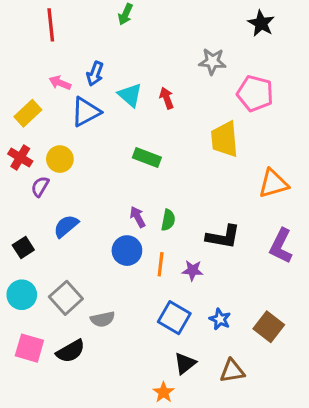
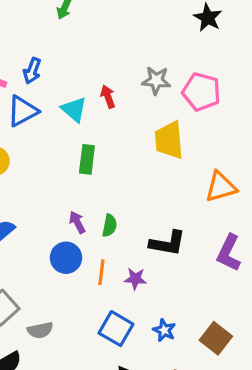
gray star: (212, 61) -> (156, 80), moved
cyan triangle: (130, 95) -> (74, 109), moved
green rectangle: (147, 158) -> (87, 159), turned 76

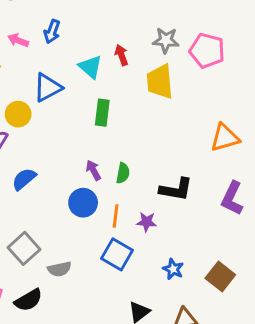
blue triangle: (22, 111) -> (48, 88), moved
yellow trapezoid: (169, 140) -> (160, 82), moved
blue square: (116, 329) -> (117, 254), moved

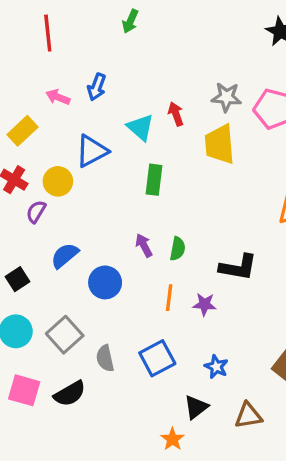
blue circle: (83, 203) -> (105, 282), moved
blue square: (117, 254) -> (157, 358), moved, turned 32
gray semicircle: (59, 269) -> (105, 358), turned 90
blue star: (173, 269) -> (216, 367), moved

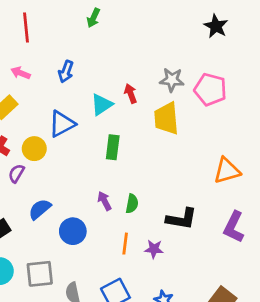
pink arrow: (58, 97) -> (20, 73), moved
cyan triangle: (140, 127) -> (102, 105), turned 45
gray square: (65, 335) -> (40, 274), turned 36

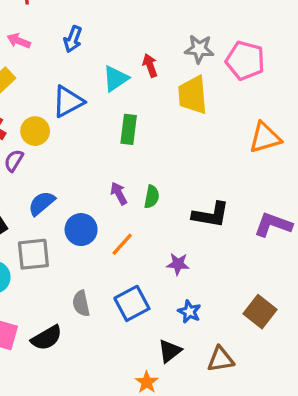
orange triangle: (227, 171) -> (265, 138), moved
purple L-shape: (234, 227) -> (273, 225), turned 84
orange line: (125, 244) -> (122, 244), moved, turned 35
purple star: (154, 249) -> (178, 264), moved
gray square: (40, 274) -> (33, 254), moved

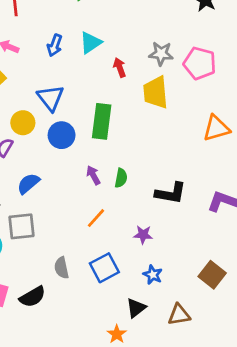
cyan triangle: (116, 79) -> (91, 43), moved
blue triangle: (68, 102) -> (50, 98), turned -40
green rectangle: (129, 129) -> (102, 121), size x1.4
blue circle: (81, 230) -> (62, 135), moved

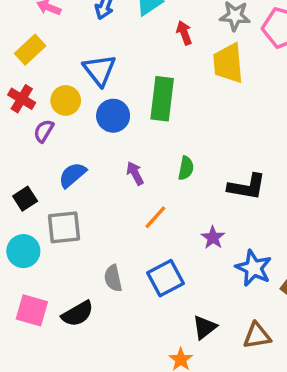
purple arrow: (93, 175) -> (135, 173), moved
purple star: (143, 235) -> (213, 238), turned 30
blue star: (153, 275) -> (254, 268), moved, size x1.5

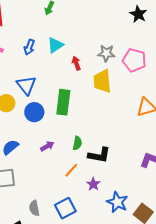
purple arrow: (135, 173) -> (47, 146), turned 88
black L-shape: (247, 187) -> (99, 155), moved
orange line: (155, 217) -> (71, 170), moved

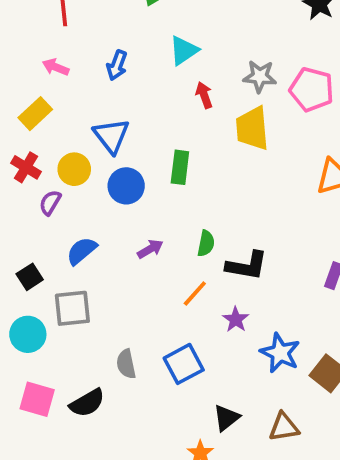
cyan triangle: (55, 45) -> (184, 50), moved
green rectangle: (63, 102) -> (180, 167), size x0.7

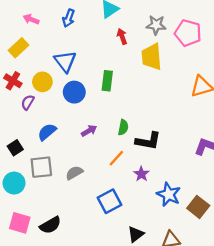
gray semicircle: (126, 364) -> (74, 173), moved, turned 72

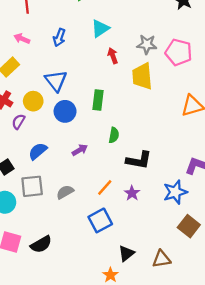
green semicircle: (123, 127) -> (114, 135), moved
orange line: (116, 158) -> (105, 187), moved
blue star: (169, 194) -> (175, 192), moved, turned 30

